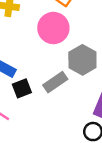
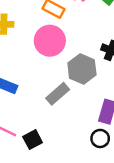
black square: (22, 88) -> (33, 140), moved

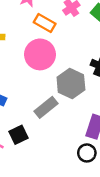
black square: (33, 140) -> (18, 135), moved

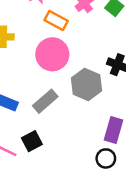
gray rectangle: (46, 107) -> (45, 101), moved

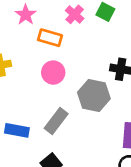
pink circle: (52, 54) -> (53, 73), size x0.7

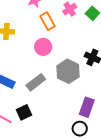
orange rectangle: (50, 38) -> (48, 21), turned 30

